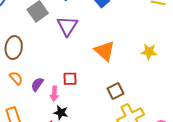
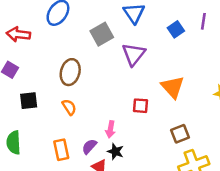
red square: (70, 79) -> (141, 106), moved
purple semicircle: (37, 84) -> (89, 147), moved

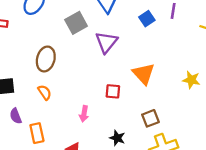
purple semicircle: (89, 147) -> (16, 116), moved, turned -63
black star: (115, 152) -> (117, 138), moved

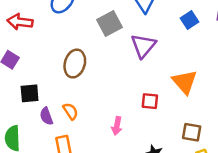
orange semicircle: (45, 92) -> (70, 111), moved
purple semicircle: (16, 116) -> (46, 116), moved
brown square: (150, 118) -> (192, 132), turned 30

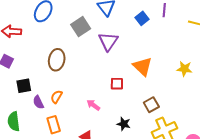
orange semicircle: (70, 111) -> (56, 97), turned -112
pink arrow: (117, 126) -> (93, 105), turned 120
brown square: (192, 132) -> (151, 105), turned -35

